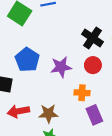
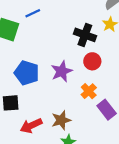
orange cross: (82, 93) -> (89, 91), turned -32

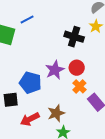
red circle: (92, 61) -> (77, 68), moved
blue pentagon: (27, 73) -> (30, 83), moved

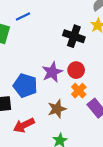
brown star: (56, 113) -> (57, 109), moved

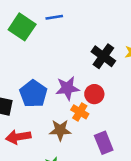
orange cross: (79, 91) -> (80, 112), moved, turned -32

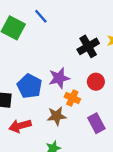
blue line: (54, 17) -> (41, 16), turned 64
black cross: (103, 56) -> (88, 46), turned 30
red circle: (94, 94) -> (96, 82), moved

